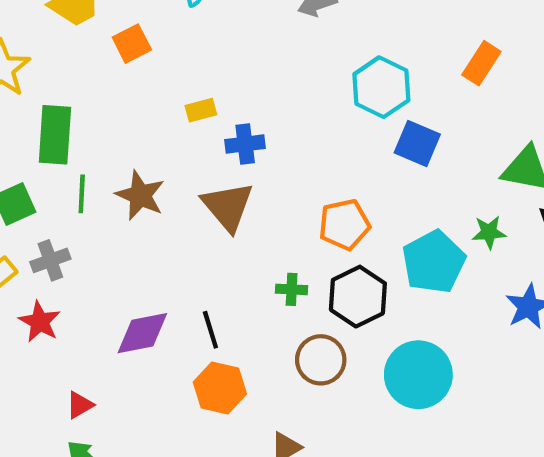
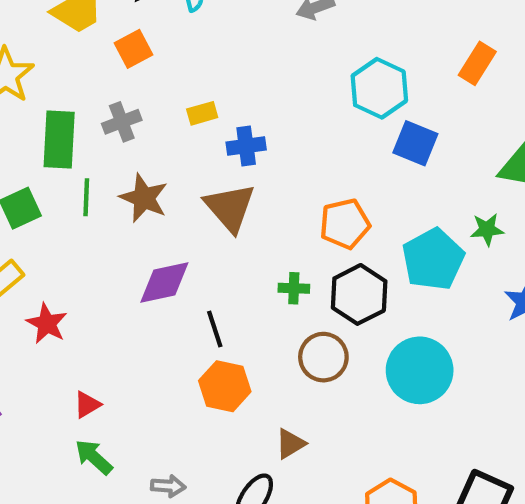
gray cross: (50, 260) -> (122, 122), moved
purple diamond: (142, 333) -> (164, 282), moved

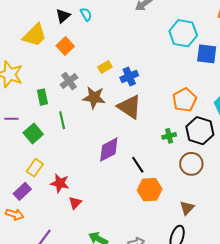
green rectangle: (59, 140) -> (42, 97), size x0.6
brown star: (144, 198) -> (94, 98), moved
red triangle: (87, 405) -> (75, 203), moved

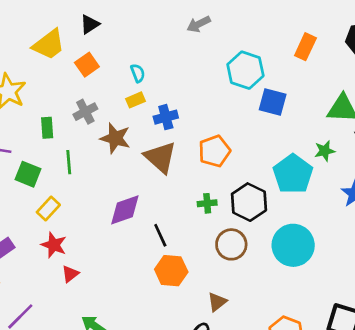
cyan semicircle: (86, 14) -> (138, 73), moved
orange pentagon: (184, 100) -> (214, 151), moved
green square: (33, 133) -> (28, 174), turned -36
yellow rectangle: (35, 168) -> (48, 208), moved

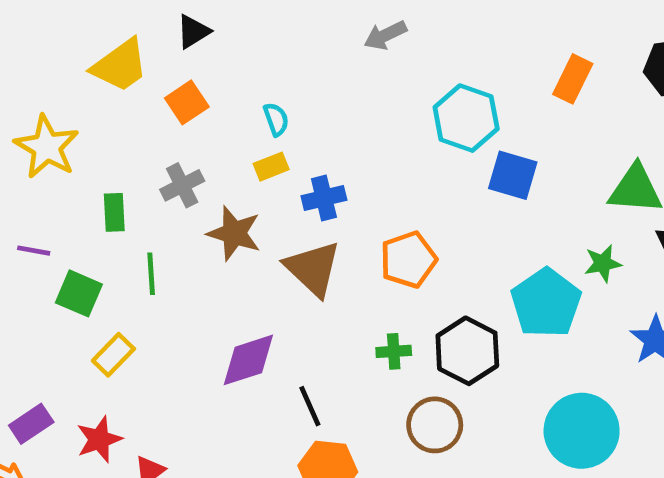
red star: (54, 245) -> (99, 439), moved, turned 30
cyan circle: (293, 245) -> (582, 431), moved

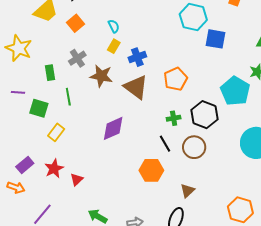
yellow rectangle: (271, 167) -> (114, 46), turned -32
black line: (310, 406) -> (165, 144), moved

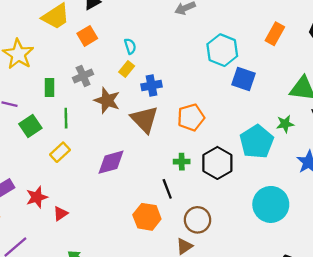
green square: (39, 108) -> (30, 126), turned 30
yellow rectangle: (56, 132) -> (60, 152), moved
brown circle: (194, 147) -> (197, 220), moved

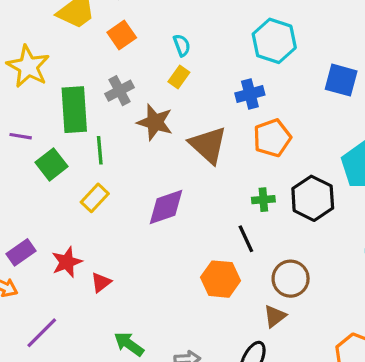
cyan hexagon: (222, 50) -> (274, 41), moved
blue cross: (151, 85) -> (250, 94), moved
green rectangle: (49, 87) -> (74, 110), size x1.8

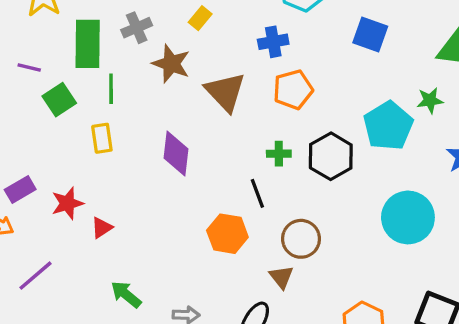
yellow rectangle: (95, 198) -> (102, 138), turned -56
purple diamond: (166, 207) -> (176, 154), turned -69
brown triangle: (275, 316) -> (281, 277), turned -35

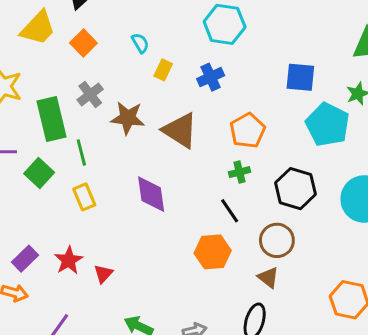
yellow rectangle: (200, 18) -> (163, 70), moved
blue square: (370, 34) -> (300, 77), moved
orange pentagon: (293, 90) -> (248, 131), moved
black hexagon: (331, 156) -> (296, 189), moved

